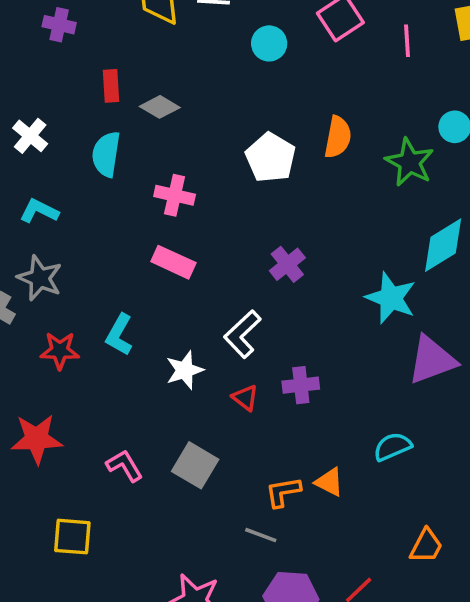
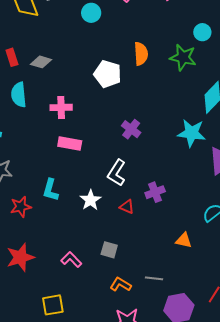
gray square: (195, 465) -> (109, 250), size x0.7
orange L-shape: (283, 492) -> (121, 284), moved, turned 55

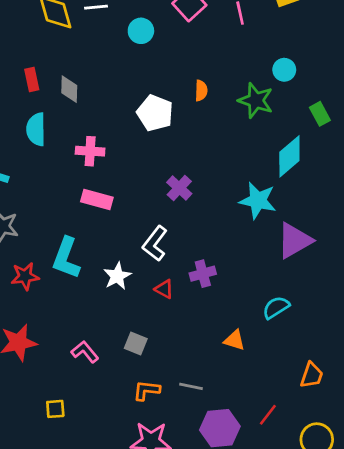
orange semicircle: (141, 54) -> (201, 91), size x0.7
gray diamond: (41, 62) -> (69, 89), turned 70
cyan L-shape: (50, 190) -> (66, 258), size x1.4
orange L-shape: (121, 284) -> (146, 390), turned -30
yellow square: (53, 305) -> (55, 409), size x0.7

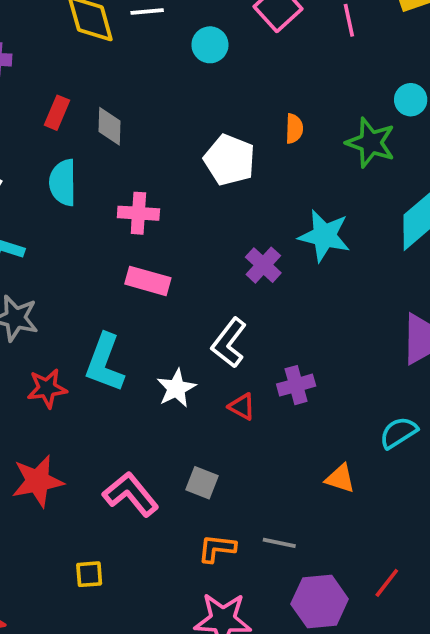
red rectangle: (32, 79) -> (57, 113), turned 35
cyan star: (258, 201) -> (324, 236), moved
pink L-shape: (85, 352) -> (131, 494), size x1.4

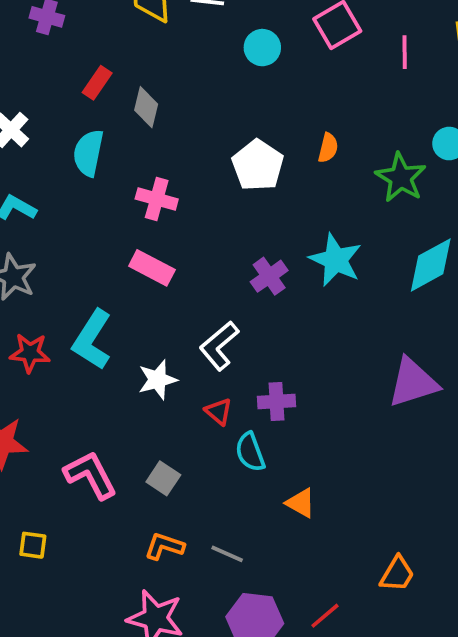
cyan semicircle: (398, 433) -> (250, 452), moved, turned -90

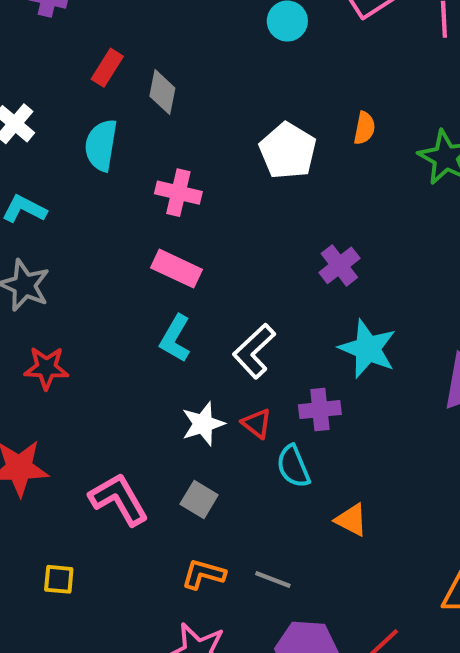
cyan star: (336, 260) -> (368, 349), moved
purple cross: (269, 276) -> (339, 265), moved
cyan L-shape: (92, 340) -> (175, 338), moved, size x0.7
white star: (158, 380) -> (203, 424), moved

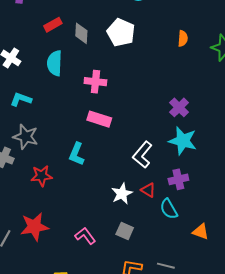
red rectangle: (107, 68) -> (53, 25), turned 36
white pentagon: (288, 151) -> (121, 33), moved
cyan L-shape: (175, 338) -> (77, 154), moved
cyan star: (368, 349) -> (183, 141), moved
pink L-shape: (119, 499) -> (85, 236), size x0.7

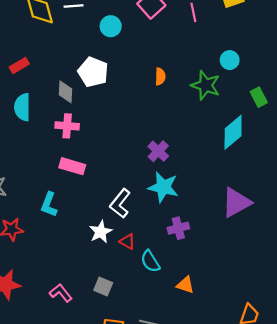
gray diamond: (81, 33) -> (66, 92), moved
purple cross: (178, 179) -> (178, 228), moved
white star: (122, 194) -> (101, 232), moved

